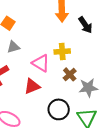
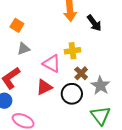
gray star: (88, 88) -> (100, 86), turned -30
black circle: (59, 109) -> (72, 94), moved

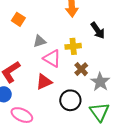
black arrow: (94, 23) -> (98, 30), moved
gray triangle: (23, 49) -> (39, 41), moved
black circle: (72, 94) -> (70, 100), moved

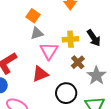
orange square: (18, 19) -> (33, 16), moved
black arrow: (98, 30) -> (94, 38), moved
pink triangle: (52, 58) -> (49, 51), turned 30

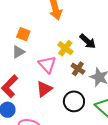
gray triangle: (37, 33) -> (18, 52), moved
yellow cross: (70, 39) -> (65, 48), turned -35

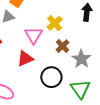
black arrow: (88, 41) -> (87, 12), moved, turned -138

